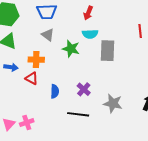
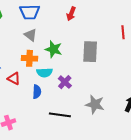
cyan semicircle: (90, 34) -> (44, 73), moved
orange cross: (36, 60) -> (29, 58), moved
purple cross: (84, 89) -> (65, 82), moved

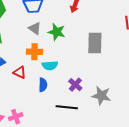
green star: (54, 49) -> (57, 32), moved
purple cross: (65, 82) -> (75, 85), moved

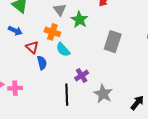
cyan semicircle: (50, 65) -> (63, 50), turned 35
blue semicircle: (43, 85) -> (42, 63), moved, turned -32
black line: (67, 107) -> (67, 95), turned 65

